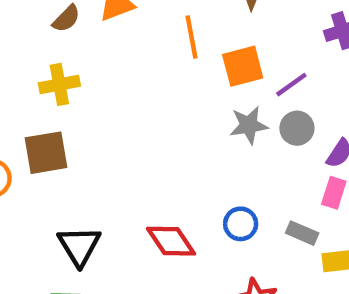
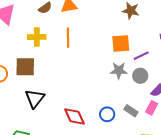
orange line: (192, 37) -> (68, 38), moved
gray rectangle: (302, 233) -> (131, 111), moved
black triangle: (79, 246) -> (35, 98), moved

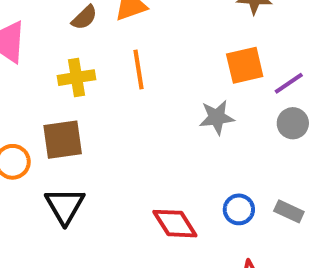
gray star: (119, 71) -> (217, 117), moved
black triangle: (35, 98) -> (65, 206), moved
gray rectangle: (131, 111) -> (289, 211), moved

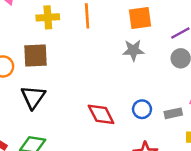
orange square: (245, 65) -> (140, 18), moved
gray rectangle: (289, 211) -> (173, 113), turned -42

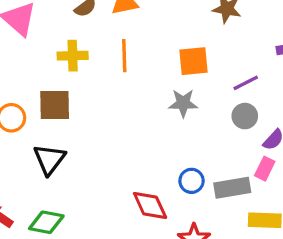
gray rectangle: (173, 113) -> (232, 188), size x1.5
red diamond: (101, 114) -> (150, 206), moved

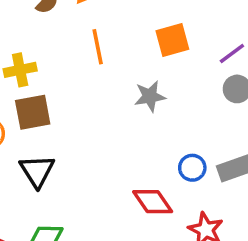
yellow cross: (73, 56) -> (20, 70), moved
gray star: (183, 103) -> (150, 96), moved

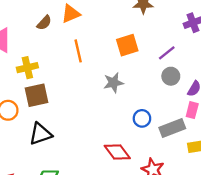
blue circle: (192, 168) -> (142, 118), moved
black triangle: (37, 171) -> (40, 134), turned 45

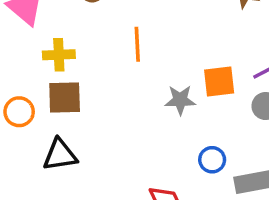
orange square: (127, 45) -> (219, 82), moved

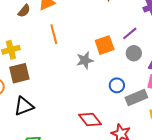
blue circle: (212, 160) -> (117, 85), moved

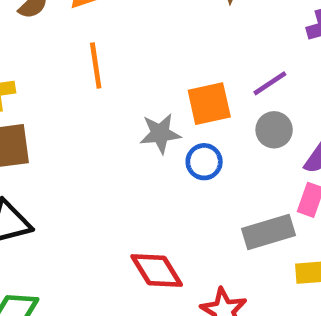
blue circle: (117, 85) -> (204, 162), moved

